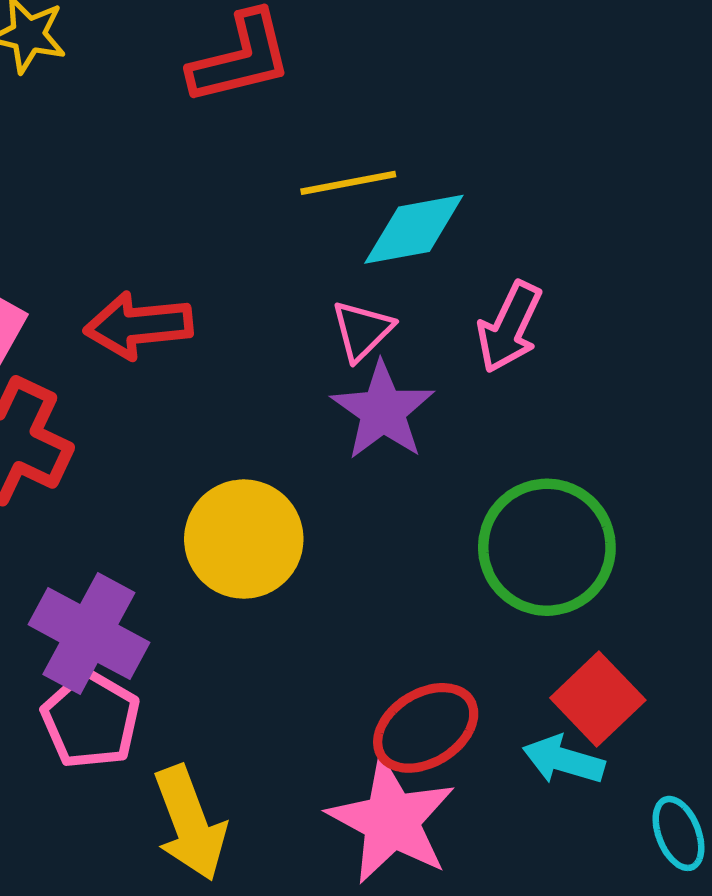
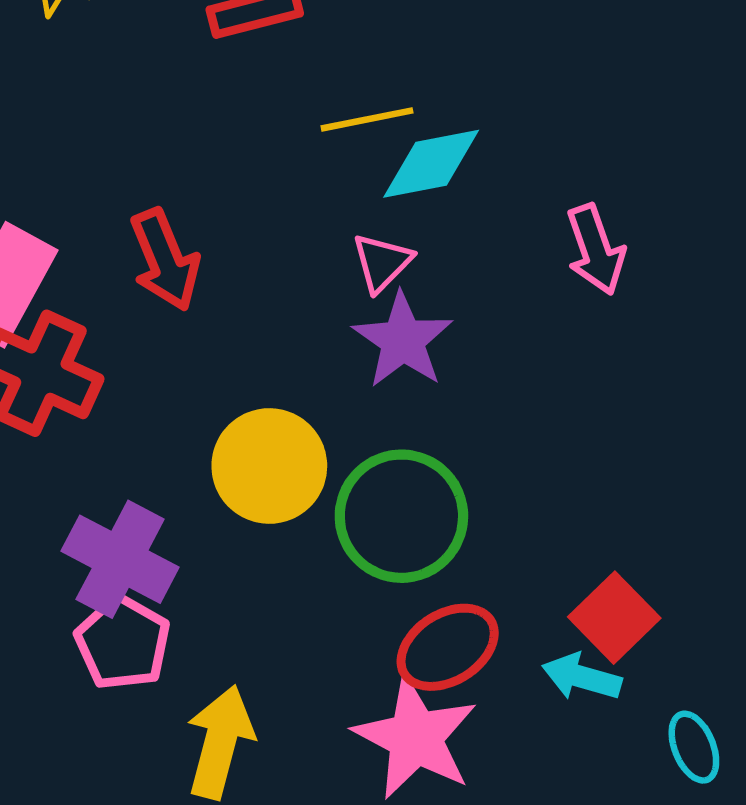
red arrow: (138, 325) -> (165, 260), turned -106
pink arrow: (509, 327) -> (596, 250), moved, turned -44
green circle: (547, 547) -> (401, 516), moved
yellow arrow: (190, 823) -> (220, 742), turned -144

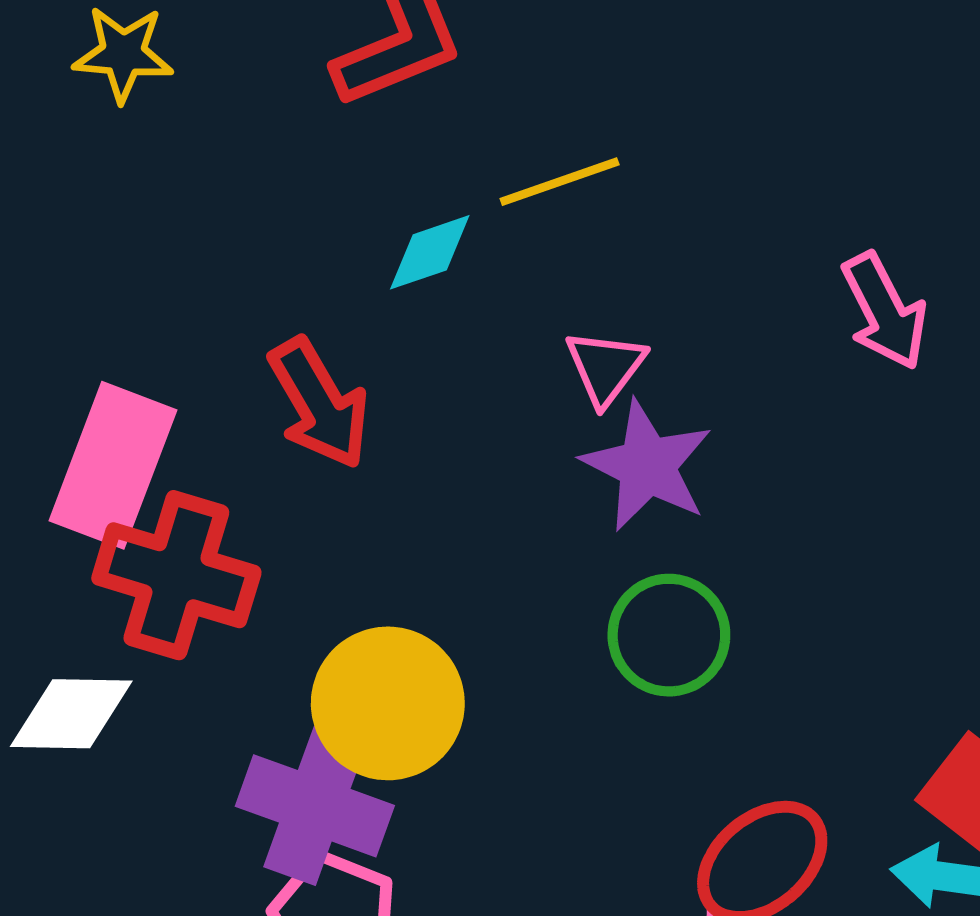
cyan diamond: (431, 164) -> (430, 252), moved, size x0.7
yellow circle: (269, 466) -> (388, 703), moved
green circle: (401, 516) -> (669, 635), moved, size x0.7

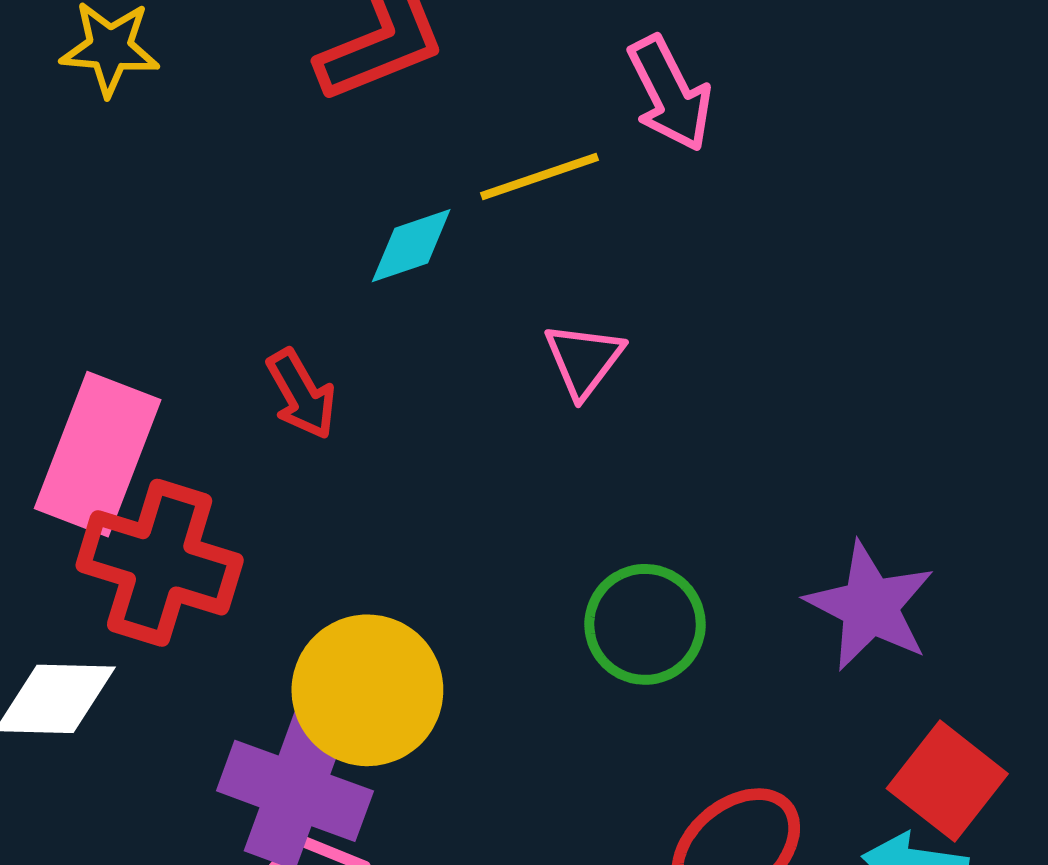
pink arrow: (884, 311) -> (670, 94), moved
red arrow: (319, 403) -> (301, 394), size x0.7
purple star: (647, 466) -> (870, 606), moved

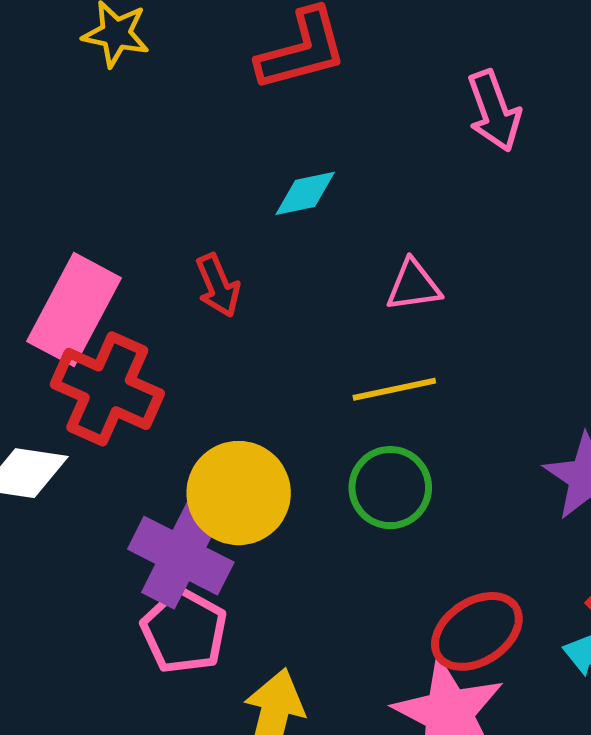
yellow line: (539, 177) -> (394, 389), moved
pink triangle: (584, 360) -> (413, 285), turned 38
green circle: (645, 624) -> (390, 488), moved

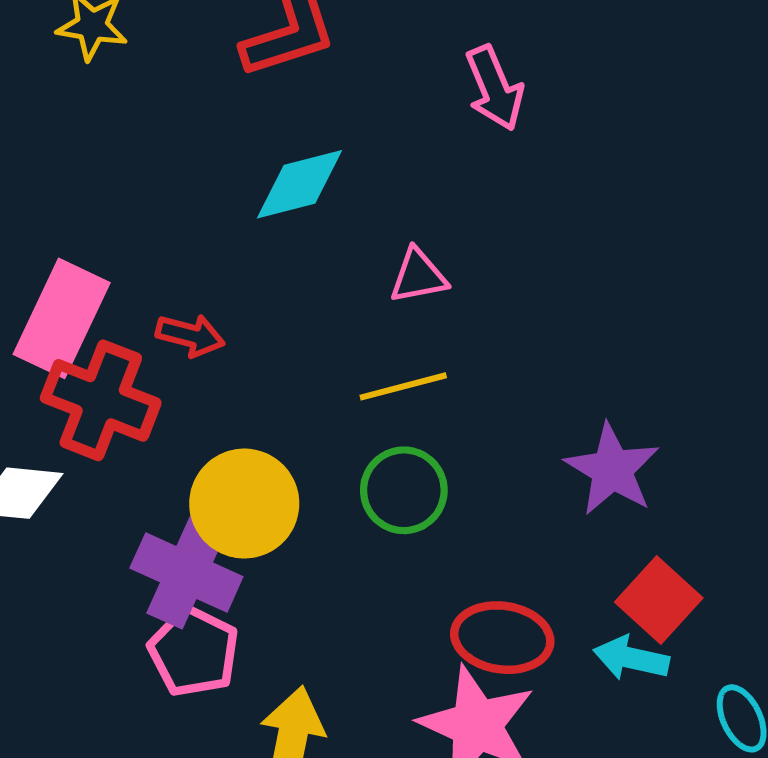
cyan diamond: (305, 193) -> (300, 184), size x1.4
red arrow: (218, 285) -> (190, 335), moved, turned -50
red ellipse: (477, 631) -> (502, 638), turned 44

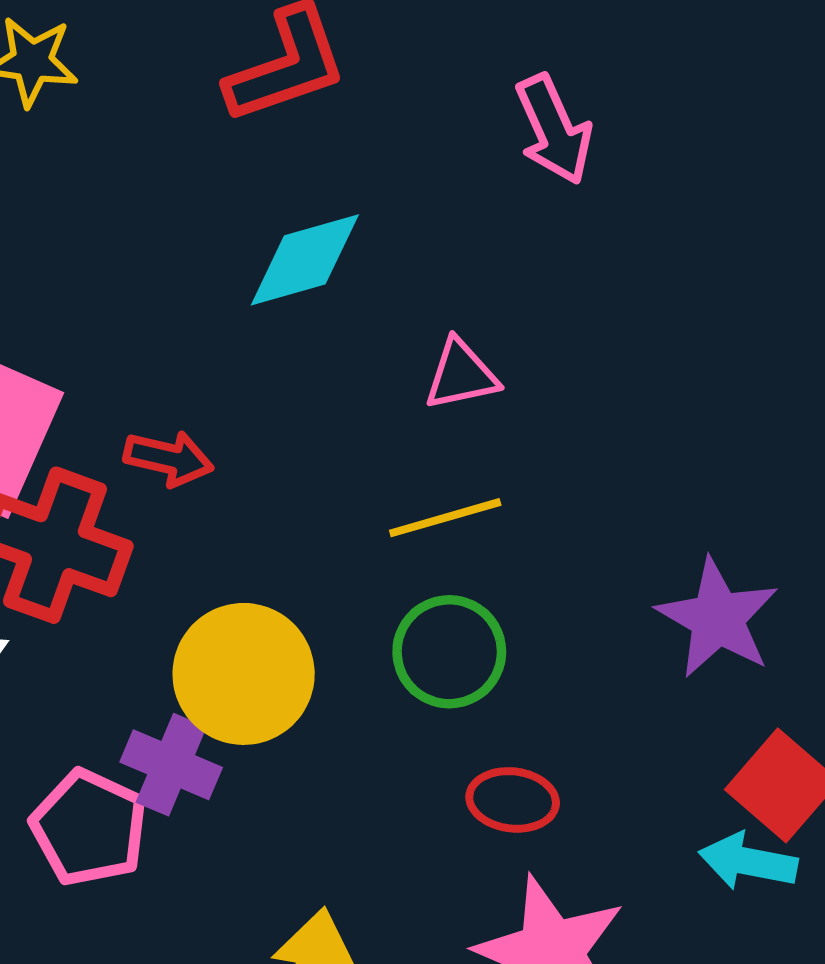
purple cross: (186, 572) -> (171, 765), size x0.7
red ellipse: (502, 638) -> (513, 800), moved, size x0.7
pink pentagon: (194, 652) -> (89, 828), moved

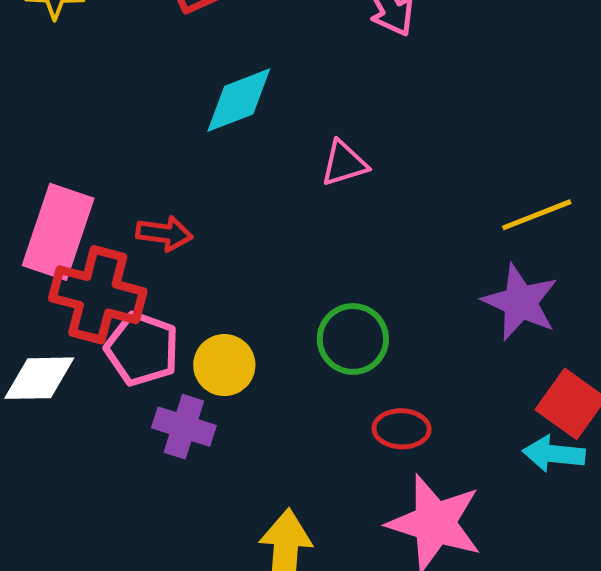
yellow line: (445, 518) -> (537, 215), moved
yellow circle: (244, 674) -> (224, 365), size x0.7
pink pentagon: (89, 828) -> (142, 349), moved

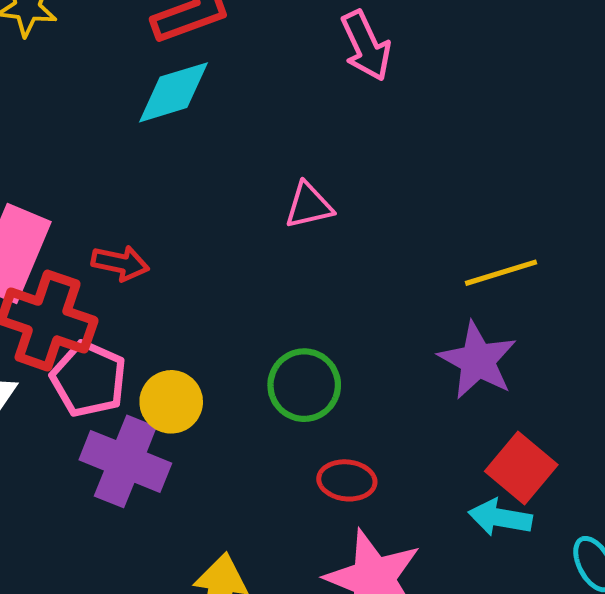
cyan diamond: (239, 100) -> (174, 92), moved
purple cross: (184, 427) -> (125, 461), size x1.4

